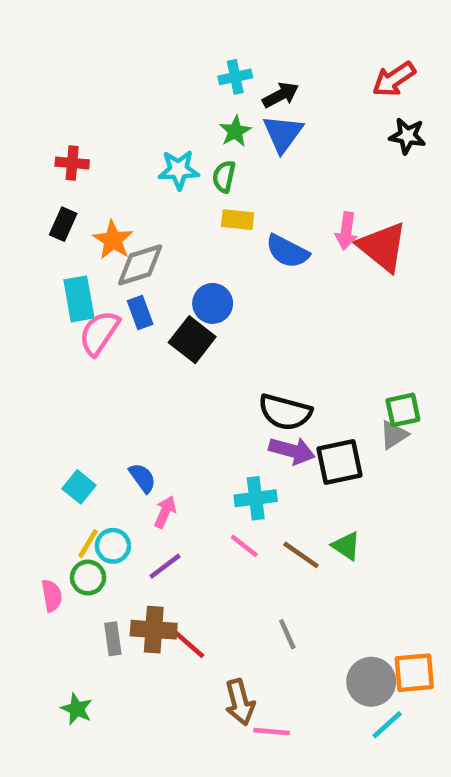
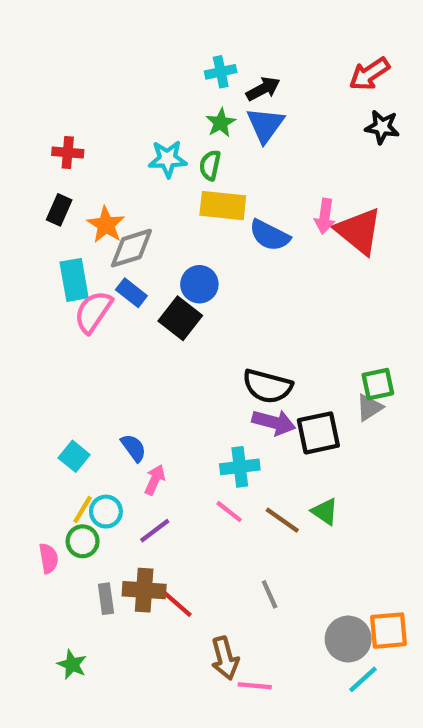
yellow rectangle: (238, 220) -> (223, 206), size x1.5
blue rectangle: (140, 312) -> (131, 293), turned -32

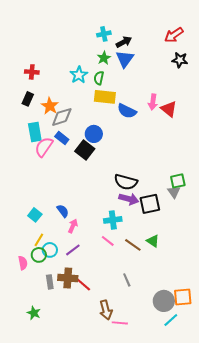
cyan star: (168, 159) -> (79, 75), turned -30
red triangle: (359, 231) -> (169, 109), size x0.7
gray triangle: (369, 407) -> (174, 192), turned -32
cyan circle: (106, 512) -> (50, 250), moved

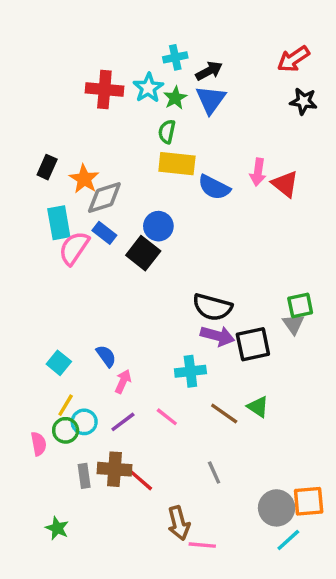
red cross: (32, 72) -> (104, 89), moved, size x1.5
cyan star: (79, 75) -> (148, 88), moved
pink line: (108, 241) -> (167, 417), moved

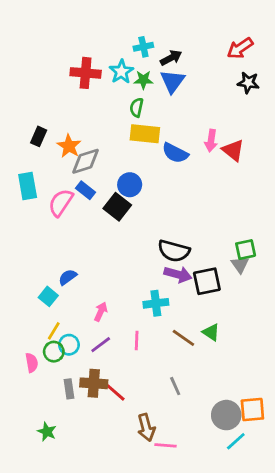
green star: (175, 98) -> (143, 80), turned 30
cyan rectangle: (59, 223) -> (28, 186), moved
blue semicircle: (106, 356) -> (68, 277), moved, turned -90
pink line: (167, 417) -> (137, 341), turned 54

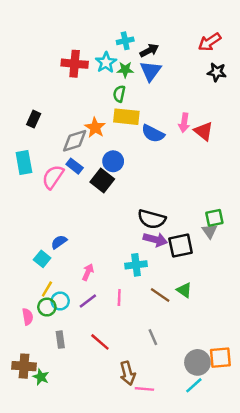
orange star: (69, 146) -> (95, 128), moved
brown cross: (94, 383) -> (24, 366), moved
cyan line: (236, 441) -> (194, 385), moved

